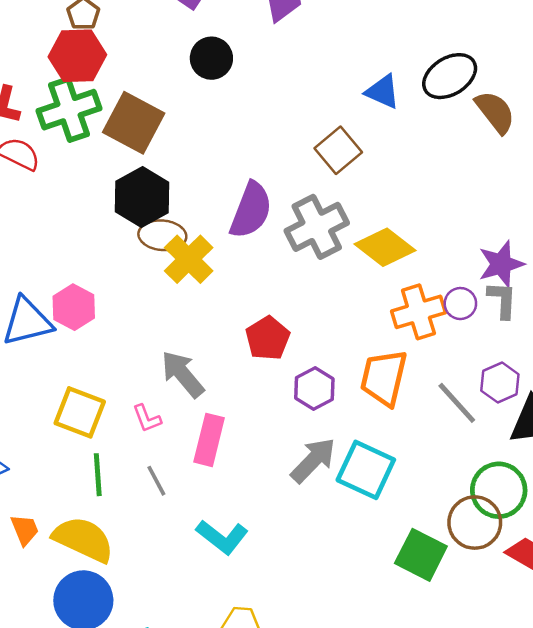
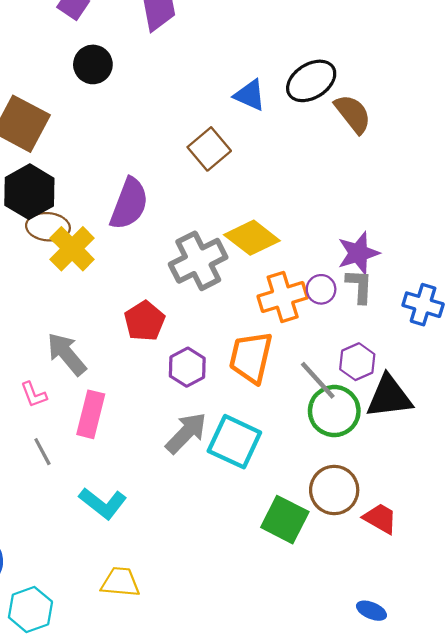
gray cross: (317, 227) -> (198, 261), moved
green circle: (499, 490) -> (334, 411), moved

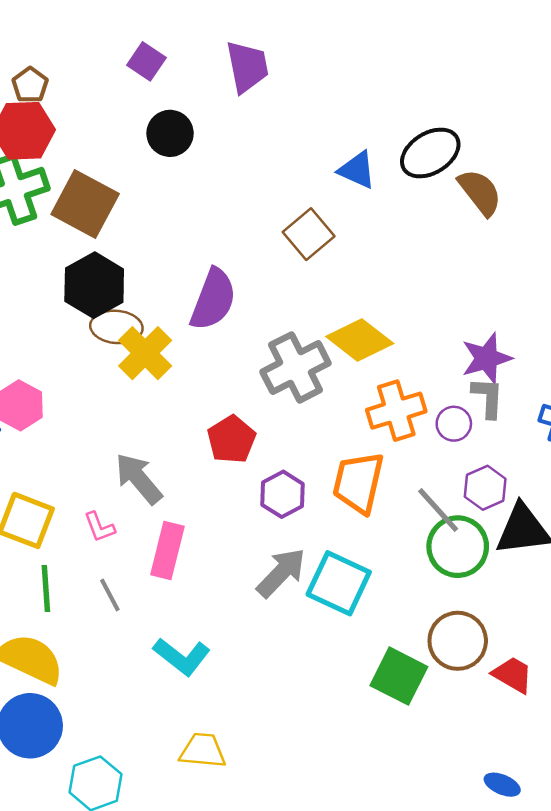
purple circle: (321, 289) -> (454, 424), moved

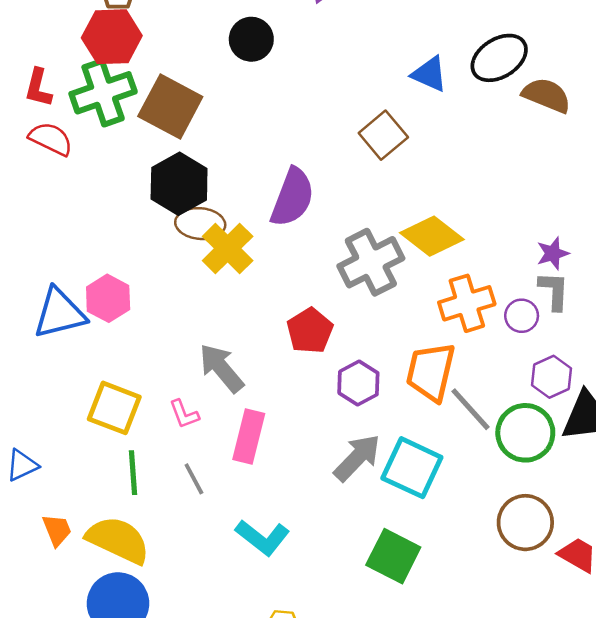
brown semicircle: (480, 192) -> (546, 95), turned -30
purple star: (486, 358) -> (553, 253), size x0.7
gray line: (438, 510) -> (471, 409), moved
green square: (399, 676) -> (393, 556), moved

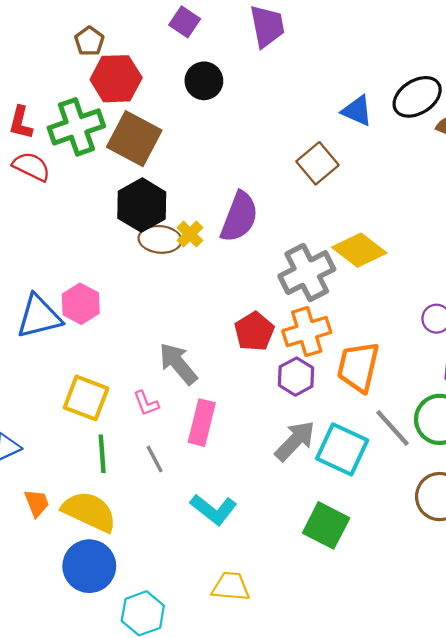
red hexagon: (112, 37) -> (116, 79), moved
yellow cross: (228, 248) -> (190, 234), moved, size x0.6
orange cross: (467, 303) -> (307, 332), moved
gray line: (471, 409) -> (392, 428), moved

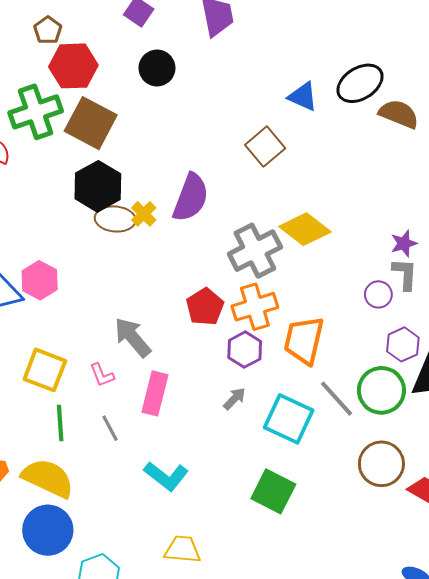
gray arrow: (295, 441) -> (235, 399), moved, size x0.6

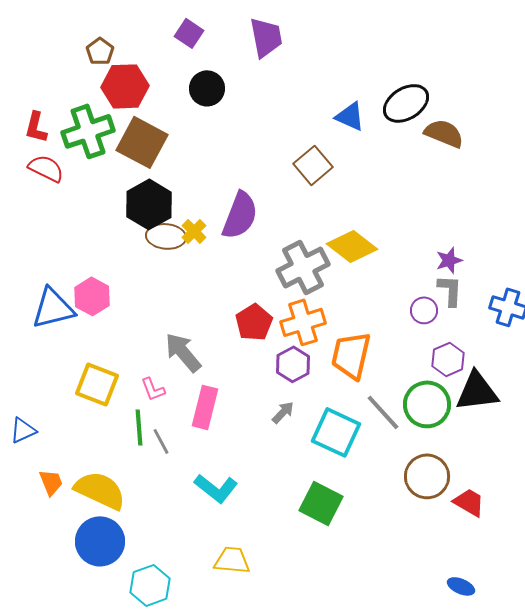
green line: (60, 423) -> (139, 427), moved

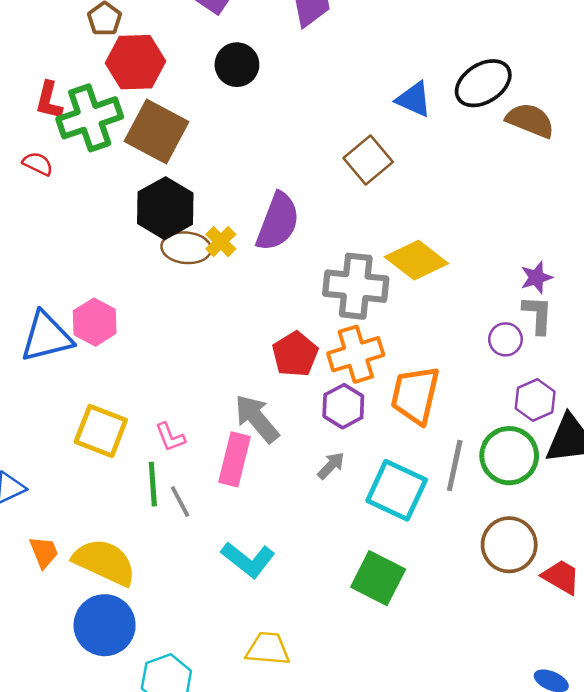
red L-shape: (36, 127) -> (49, 101), moved
red semicircle: (46, 168) -> (38, 164), size x0.7
gray cross: (303, 267) -> (356, 286), turned 33
gray arrow: (183, 352) -> (257, 419), moved
gray line: (383, 412) -> (455, 466), turned 54

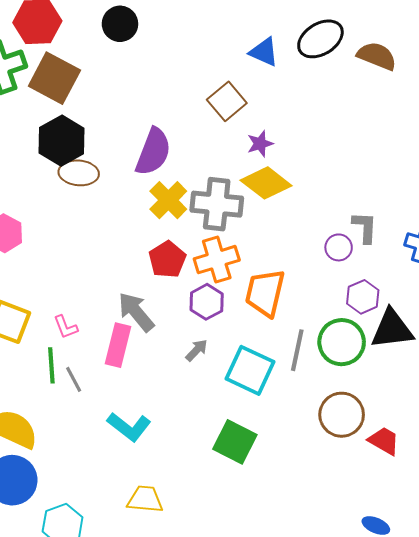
brown semicircle: (530, 120) -> (377, 56), moved
yellow cross: (221, 242) -> (168, 200), moved, size x1.5
purple star: (536, 277) -> (260, 144), moved

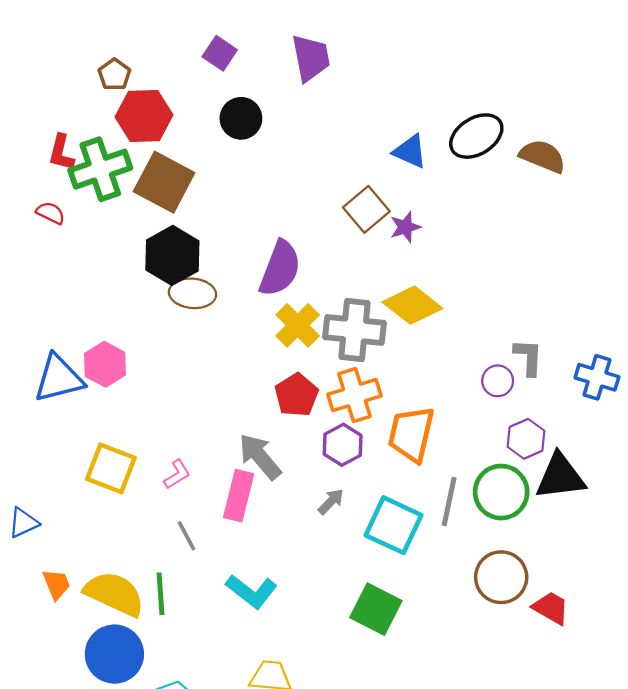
purple star: (260, 144) -> (405, 227), moved
pink L-shape: (66, 327) -> (177, 474), turned -100
green line: (51, 365) -> (161, 594), moved

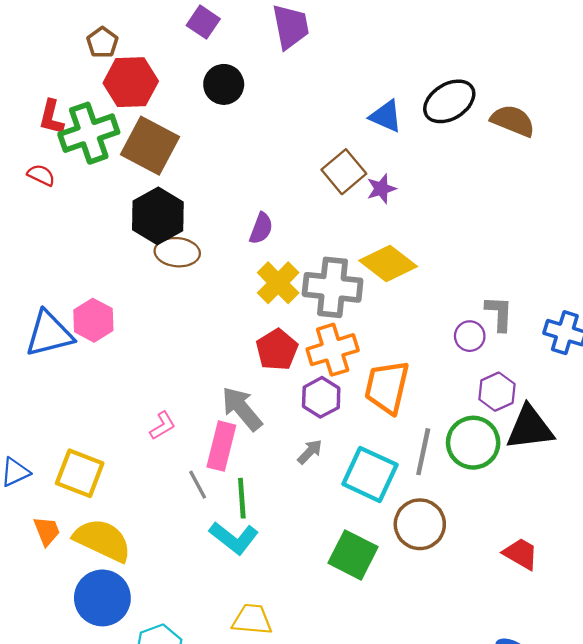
purple semicircle: (280, 268) -> (261, 228), size x0.6
yellow square: (111, 468) -> (80, 473), moved
gray line: (187, 536) -> (198, 485), moved
brown circle: (501, 577) -> (420, 524), moved
green line: (161, 594) -> (242, 498), moved

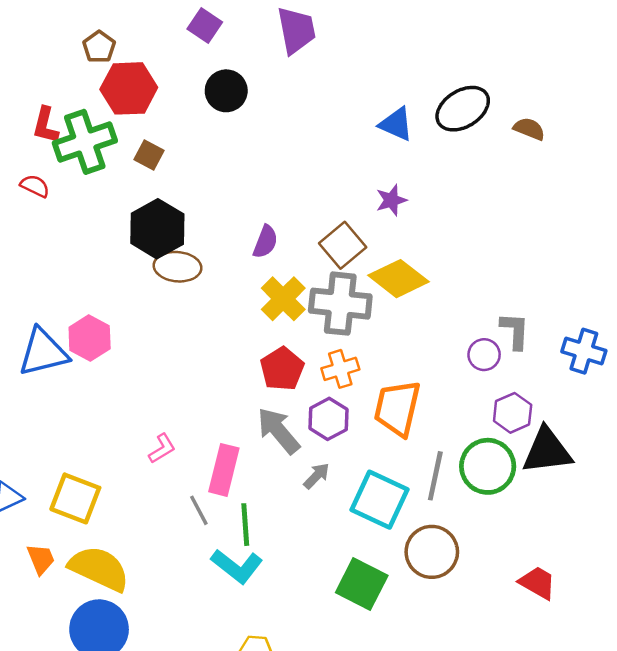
brown semicircle: (513, 121) -> (529, 129), size x0.7
brown square: (150, 146) -> (149, 155), size x0.5
brown square: (344, 172) -> (343, 245), moved
orange cross: (333, 350) -> (340, 369), size x0.7
gray arrow: (242, 409) -> (278, 431), moved

